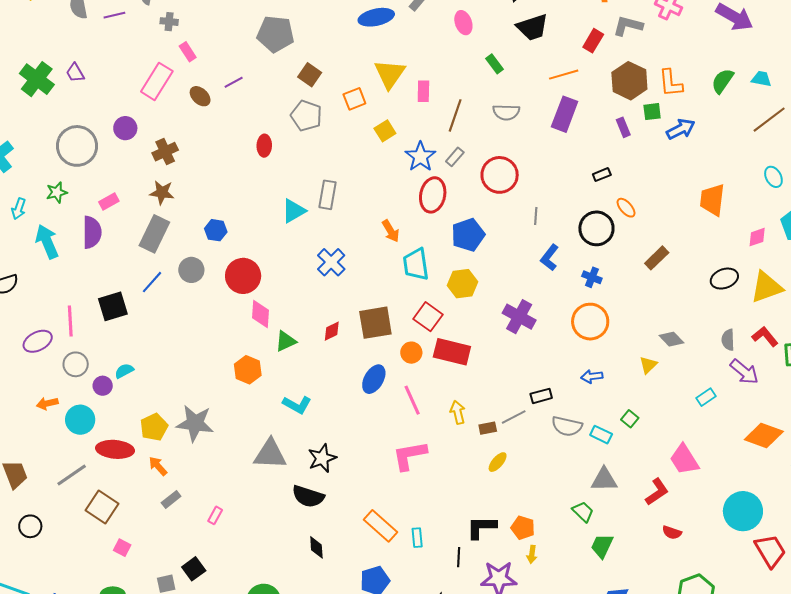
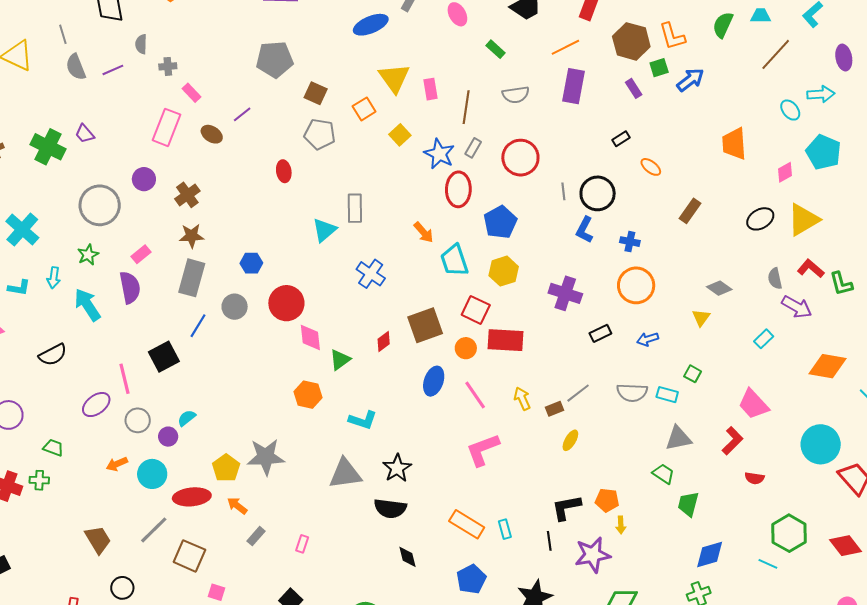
black circle: (596, 228) -> (598, 193), moved
black rectangle: (541, 396) -> (600, 333), moved

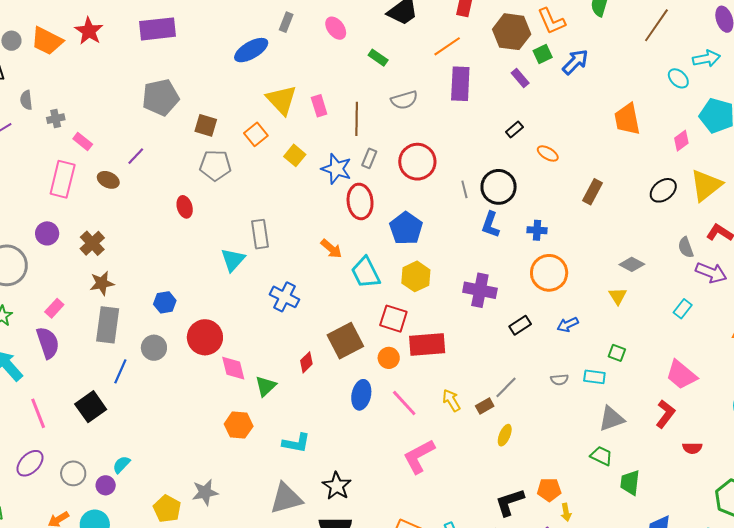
pink line: (124, 379) -> (38, 413), moved
gray semicircle: (632, 393) -> (559, 380), size x0.6
gray star: (266, 457) -> (205, 492), size x0.7

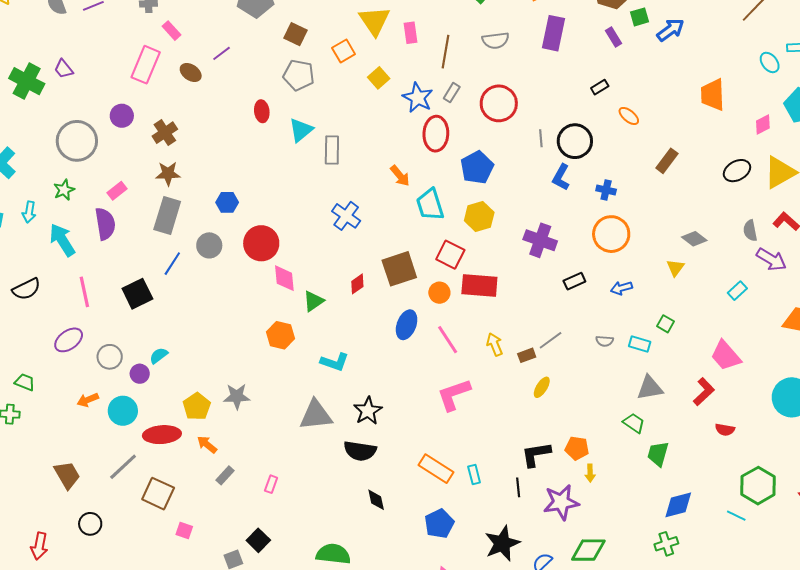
cyan triangle: (233, 260) -> (301, 130), moved

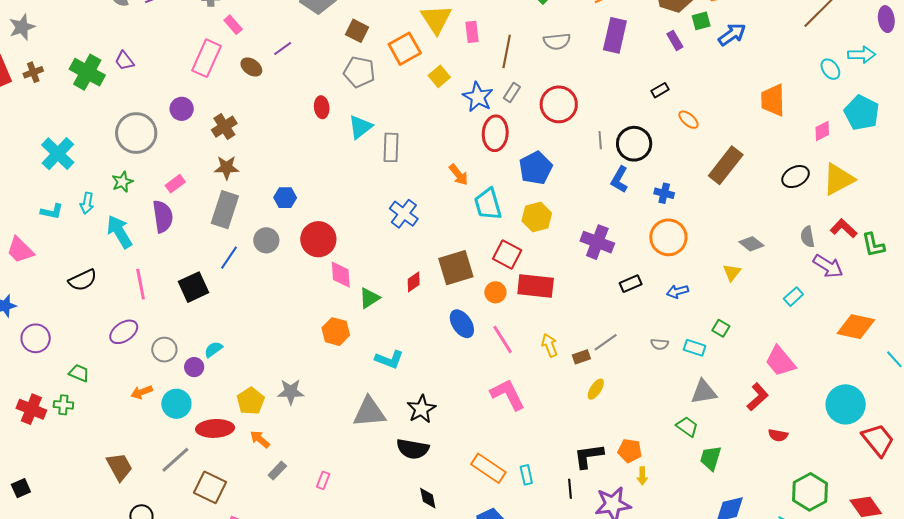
orange square: (344, 51) -> (405, 49), size x1.4
brown rectangle: (667, 161) -> (726, 165), size x1.5
blue ellipse: (407, 325) -> (462, 324), turned -56
pink L-shape: (454, 395) -> (508, 395), turned 81

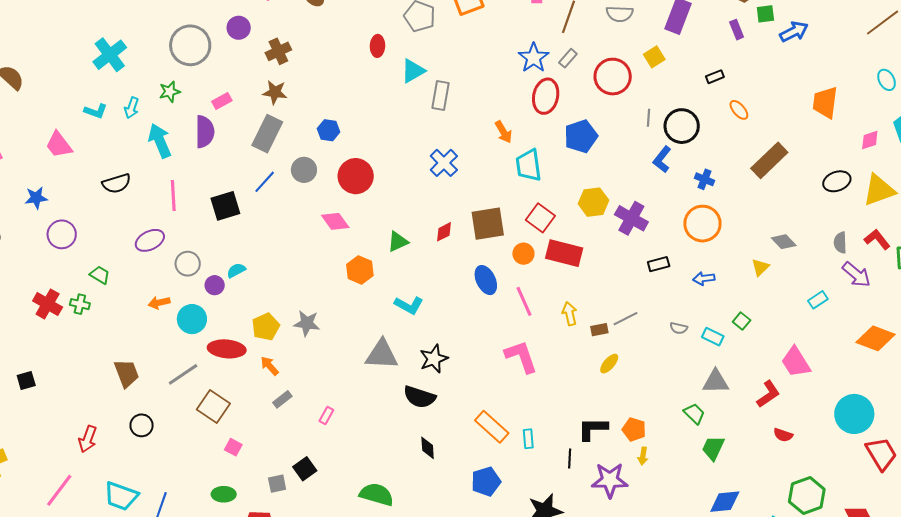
yellow square: (439, 76) -> (654, 57), moved
yellow hexagon: (537, 217) -> (594, 202), moved
pink diamond: (341, 275) -> (335, 221), moved, turned -40

